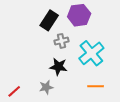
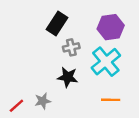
purple hexagon: (79, 15) -> (111, 27), moved
gray star: (46, 87) -> (43, 101), moved

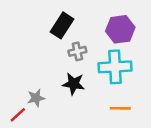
cyan cross: (106, 62) -> (115, 67), turned 36
gray star: (43, 101) -> (36, 98), moved

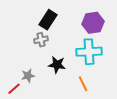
gray cross: (77, 51) -> (41, 40), moved
orange line: (120, 108) -> (83, 84), moved, turned 63

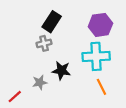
gray star: (28, 76) -> (40, 82), moved
orange line: (83, 84) -> (102, 87), moved

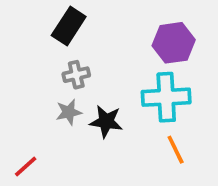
black rectangle: (52, 22) -> (69, 26), moved
gray star: (40, 82) -> (69, 112), moved

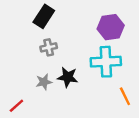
gray star: (69, 112) -> (44, 82), moved
orange line: (176, 150) -> (125, 96), moved

